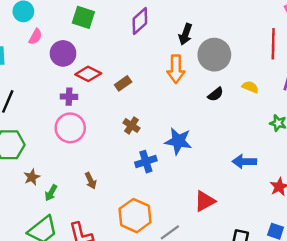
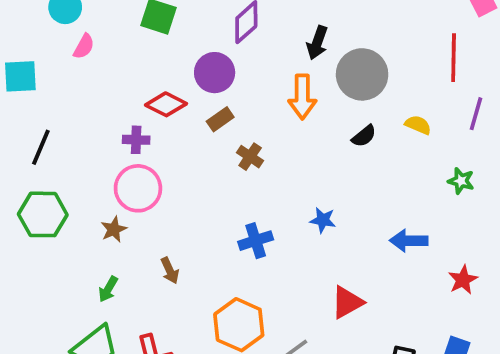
purple circle: (63, 53) -> (215, 73), moved
brown cross: (131, 125) -> (250, 157), moved
blue star: (178, 141) -> (323, 220), moved, size x0.6
brown star: (32, 177) -> (114, 229), moved

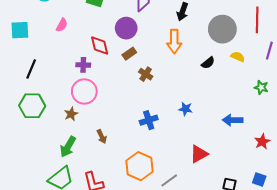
pink semicircle: (84, 46) -> (62, 25), moved
gray circle: (362, 74) -> (222, 29), moved
red diamond: (166, 104) -> (100, 45), turned 50
green arrow: (108, 289) -> (68, 147), size x1.5

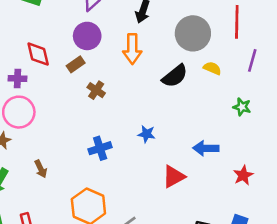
purple circle: (126, 28) -> (87, 36), moved
black semicircle: (208, 63) -> (175, 76), size x1.5
red triangle: (199, 154) -> (174, 177), moved

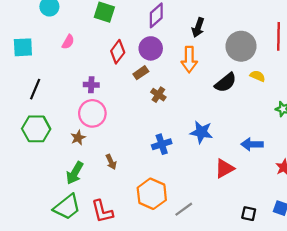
red diamond: (38, 54) -> (118, 52), moved, turned 50
blue star: (146, 134) -> (201, 132), size x1.5

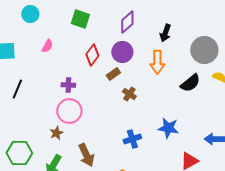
green hexagon: (36, 129) -> (19, 153), moved
brown arrow: (111, 162) -> (86, 155), size x1.6

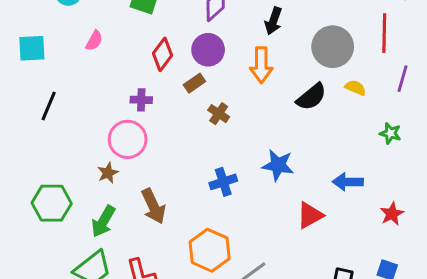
purple cross: (68, 85) -> (141, 100), moved

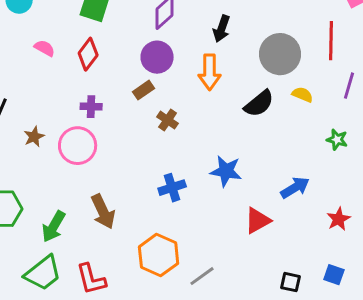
pink semicircle: (94, 41) -> (45, 48), turned -90
red diamond: (163, 54) -> (88, 54), moved
brown star: (108, 173) -> (34, 137), moved
blue arrow: (348, 182) -> (295, 188), turned 148

